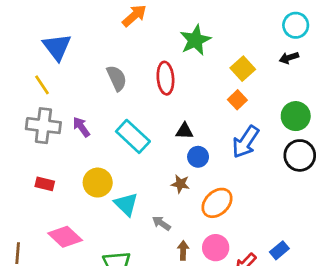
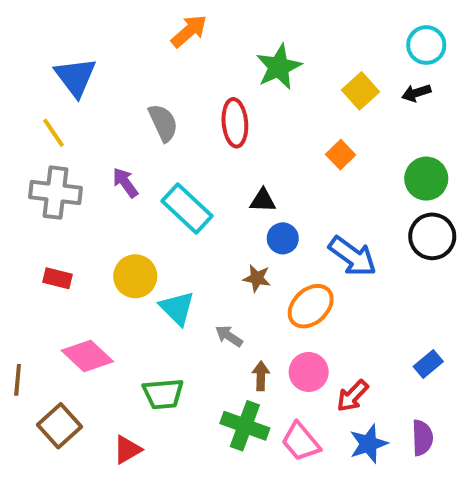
yellow square: (243, 69) -> (360, 91), moved
purple arrow: (81, 127) -> (125, 183), moved
blue arrow: (245, 142) -> (353, 256), moved, turned -88
blue rectangle: (279, 250) -> (428, 364), moved

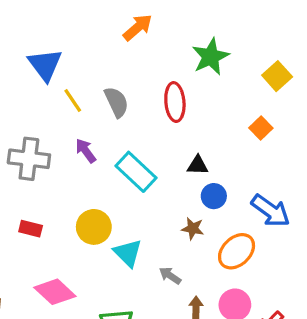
yellow line: (53, 133) -> (73, 100), moved

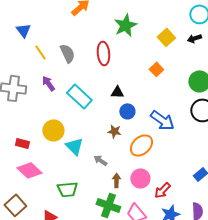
blue triangle: (45, 65) -> (23, 30), size x0.7
red rectangle: (31, 229) -> (22, 143), moved

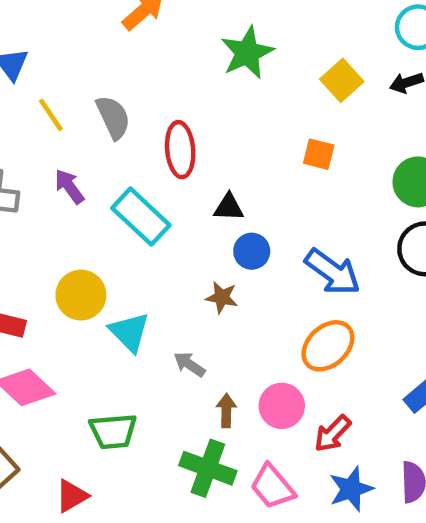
red ellipse: (103, 53) -> (180, 150), moved
orange square: (156, 69) -> (319, 154), turned -32
orange ellipse: (141, 145) -> (328, 346), moved

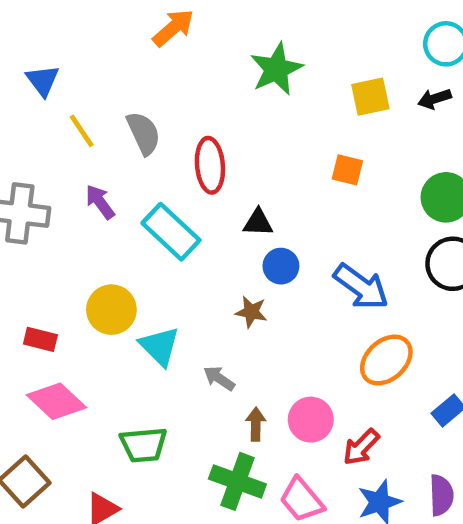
yellow square: (342, 80) -> (370, 97), turned 30
orange ellipse: (328, 346) -> (386, 360), moved

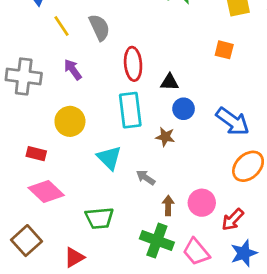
red ellipse: (210, 165) -> (133, 64), moved
cyan rectangle: (171, 232) -> (130, 110), moved, turned 40
yellow circle: (111, 310) -> (70, 121), moved

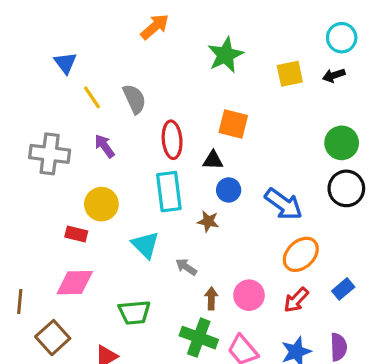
orange square: (224, 50) -> (233, 124), moved, size x1.4
red rectangle: (36, 154) -> (76, 234), moved
pink diamond: (46, 191) -> (75, 283), turned -44
red arrow: (233, 220) -> (296, 300), moved

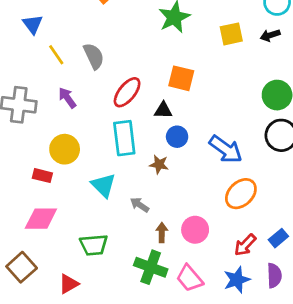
red ellipse: (172, 140) -> (127, 92), turned 44
blue rectangle: (343, 289) -> (278, 238), moved
red arrow: (296, 300) -> (245, 245), moved

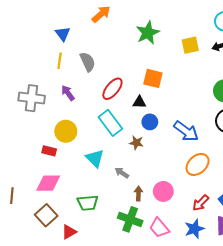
blue triangle: (33, 24) -> (63, 34), moved
yellow line: (56, 55) -> (60, 61), turned 42
cyan rectangle: (124, 138) -> (110, 123), turned -30
brown square: (22, 267) -> (46, 215), moved

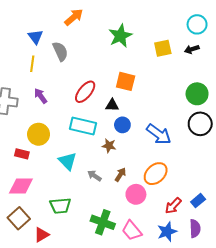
gray semicircle: (88, 62) -> (60, 51), moved
cyan rectangle: (110, 123) -> (83, 126), turned -40
orange ellipse: (198, 164) -> (156, 174), moved
brown arrow: (138, 194) -> (120, 175), moved, turned 32

